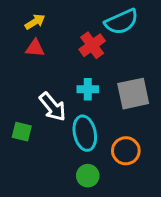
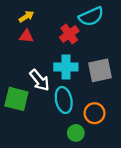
cyan cross: (88, 89) -> (66, 67), size x1.5
green square: (22, 132) -> (16, 99), size x1.6
green circle: (88, 176) -> (76, 133), moved

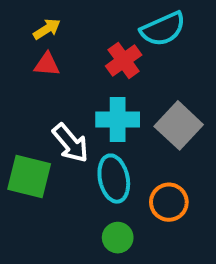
gray square: (100, 70) -> (179, 125), turned -35
green circle: (76, 133) -> (118, 238), moved

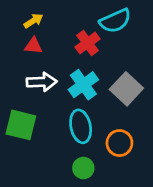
cyan cross: (118, 120) -> (83, 85), turned -36
white arrow: (70, 143) -> (42, 82), moved, turned -52

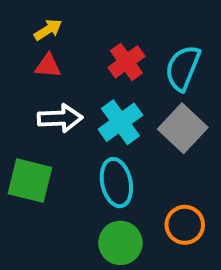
cyan semicircle: (115, 21) -> (183, 68), moved, turned 136
orange circle: (119, 143) -> (185, 225), moved
green circle: (83, 168) -> (120, 243), size x1.4

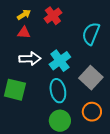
red cross: (126, 62) -> (53, 16), moved
gray square: (183, 128) -> (91, 78), moved

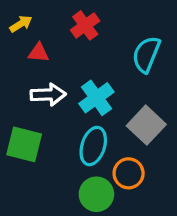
yellow arrow: (24, 15) -> (21, 24), moved
cyan ellipse: (58, 91) -> (93, 146), turned 30
orange circle: (92, 112) -> (129, 173), moved

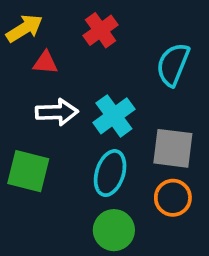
yellow arrow: (21, 24) -> (24, 28), size x1.4
gray square: (146, 125) -> (173, 148), turned -36
orange circle: (129, 173) -> (173, 198), moved

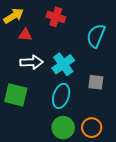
red cross: (101, 30) -> (56, 17), turned -36
gray square: (173, 148) -> (96, 82), size x0.7
orange circle: (173, 198) -> (92, 128), moved

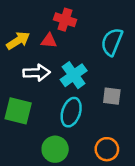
yellow arrow: (14, 16) -> (18, 41), moved
red triangle: (25, 35) -> (49, 41), moved
green circle: (63, 128) -> (55, 149), moved

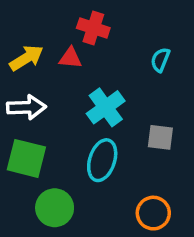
cyan semicircle: (112, 42) -> (160, 60), size x0.6
white arrow: (37, 73) -> (26, 107), moved
green circle: (55, 149) -> (55, 208), moved

